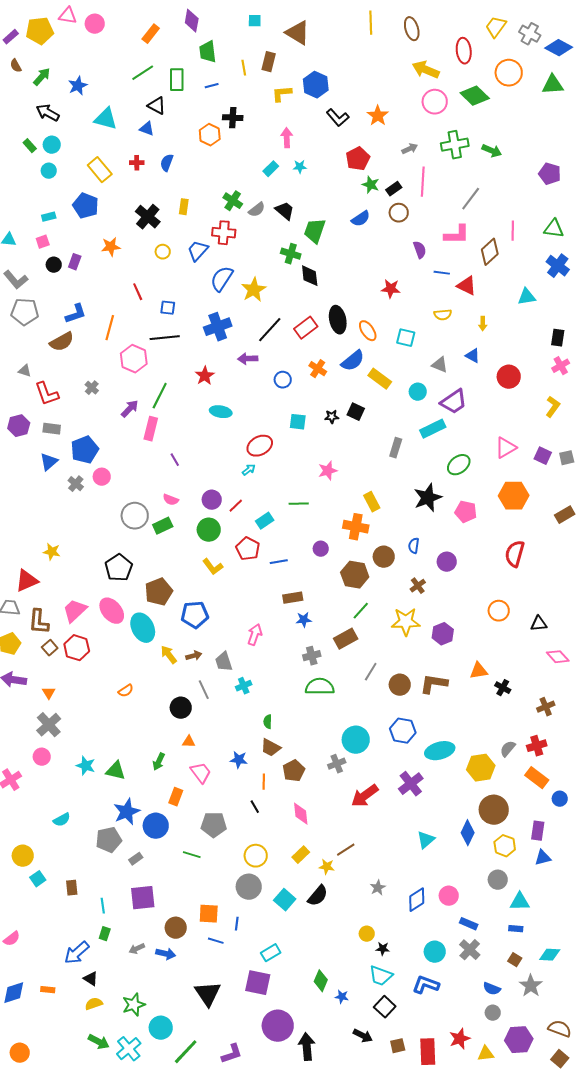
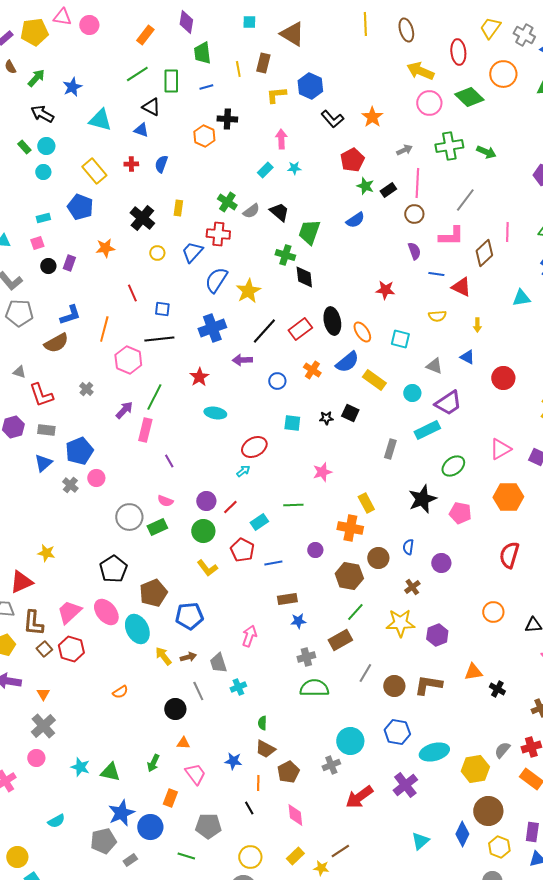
brown circle: (399, 213) -> (414, 214), moved

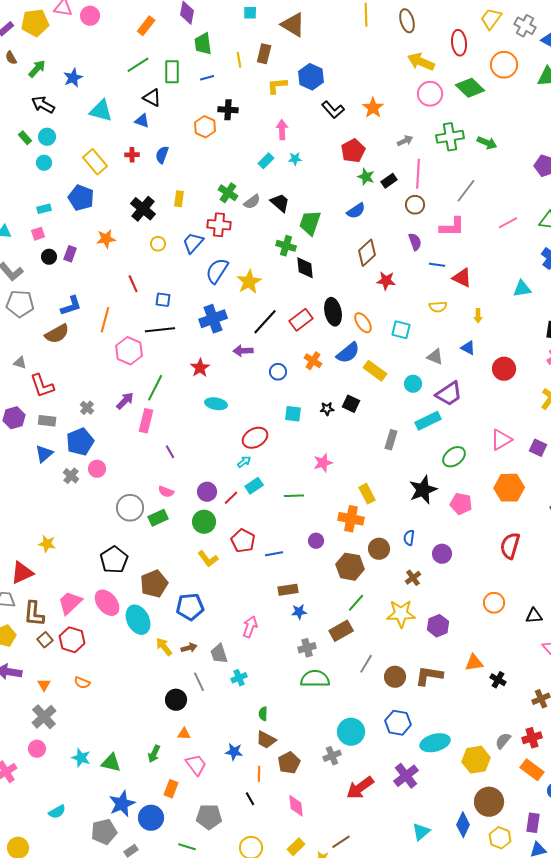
pink line: (507, 232) -> (508, 223), turned 60
brown diamond: (484, 253) -> (367, 253), moved
gray cross: (86, 389) -> (87, 408), moved
cyan rectangle: (259, 522) -> (254, 486), moved
orange semicircle: (120, 692) -> (82, 683), moved, turned 56

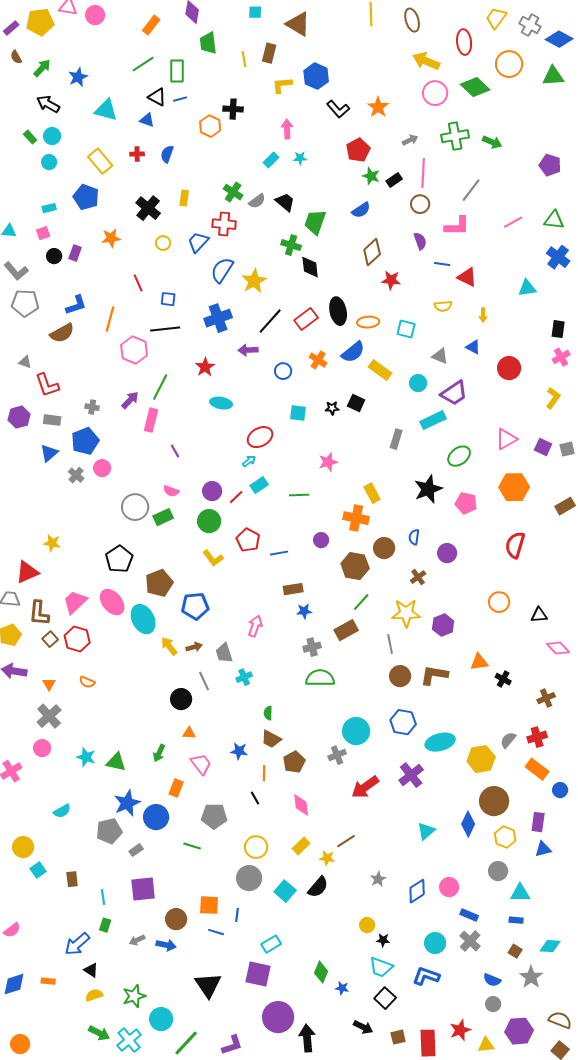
blue line: (207, 78) -> (180, 99), moved
orange ellipse: (363, 323) -> (368, 322), turned -60
gray cross: (87, 408) -> (92, 407), turned -32
gray line: (366, 664) -> (390, 644), moved, turned -42

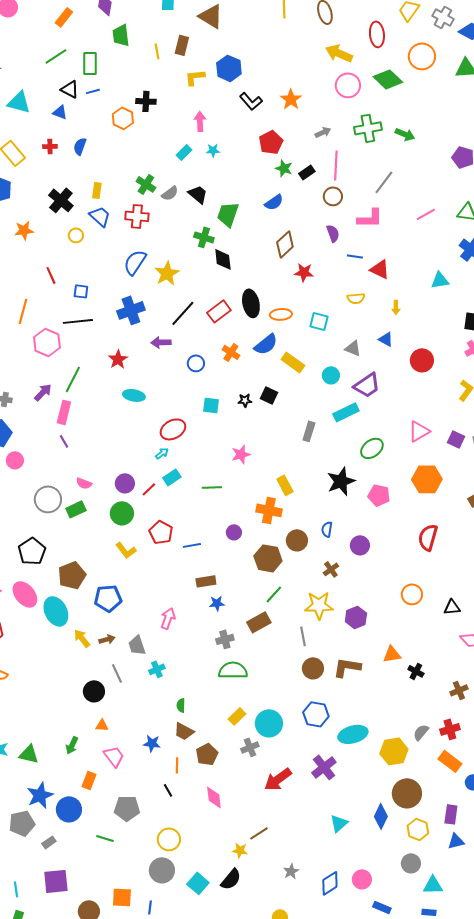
blue trapezoid: (198, 242) -> (100, 216), moved, turned 90
purple line: (175, 451) -> (64, 441), moved
yellow rectangle: (301, 846) -> (237, 716), moved

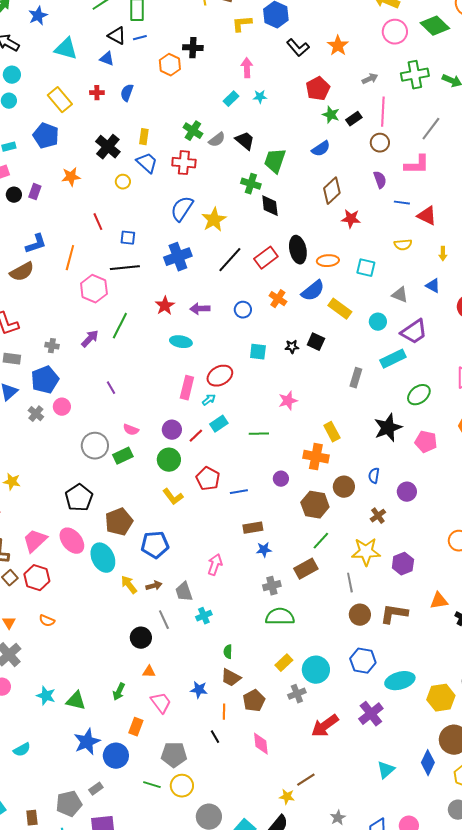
purple arrow: (161, 342) -> (200, 309), moved
pink rectangle: (64, 412) -> (187, 388), moved
gray pentagon: (22, 823) -> (69, 804), moved
yellow circle: (169, 839) -> (182, 786), moved

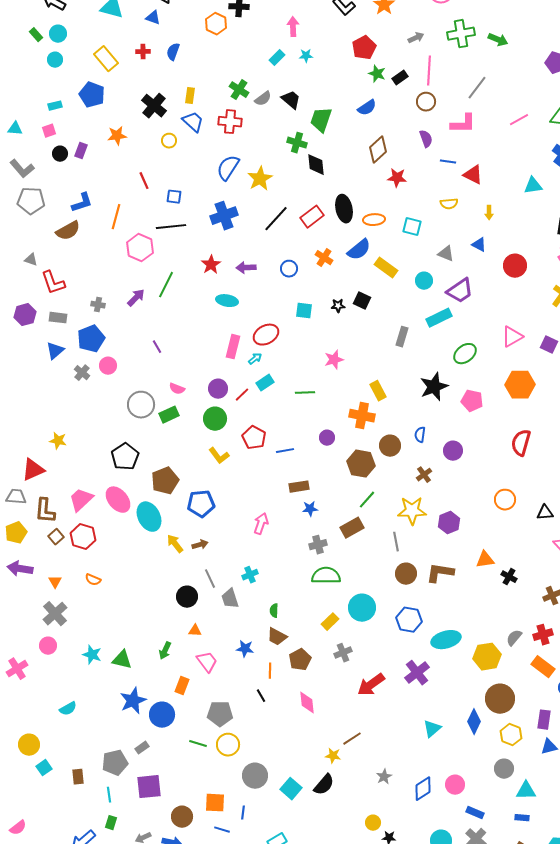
gray trapezoid: (184, 592) -> (230, 599), moved
cyan circle: (316, 670) -> (362, 608), moved

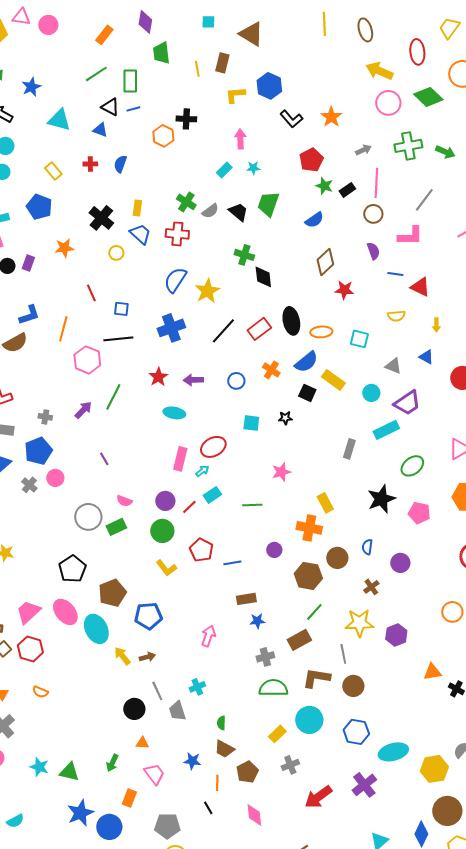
yellow rectangle: (106, 59) -> (53, 171), size x0.7
green trapezoid: (321, 120) -> (268, 204), moved
black square: (362, 301) -> (307, 393), moved
brown L-shape: (440, 573) -> (316, 678), moved

